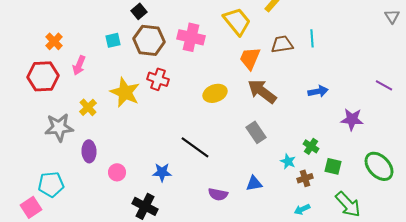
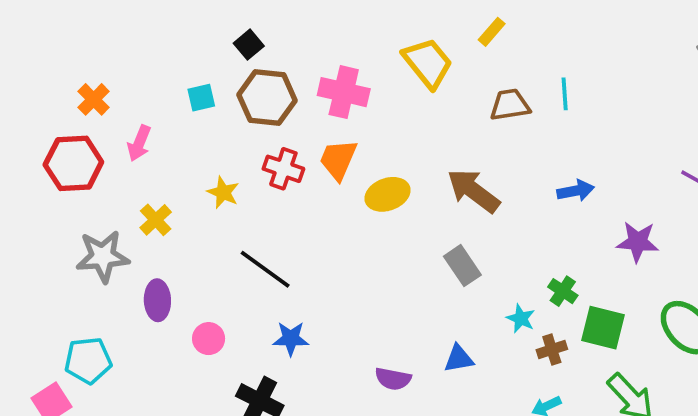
orange trapezoid: (250, 58) -> (338, 160), moved
yellow star: (125, 92) -> (223, 193), size x0.6
black line: (195, 147) -> (265, 269), moved
green square: (333, 166) -> (603, 328), size x1.4

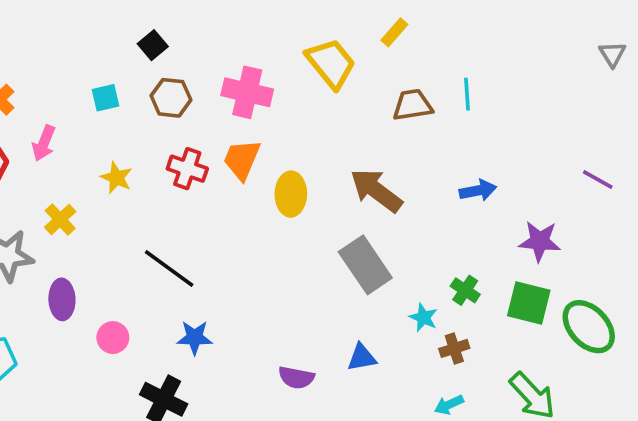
brown hexagon: (267, 98) -> (171, 98), size x0.7
yellow star: (223, 193) -> (116, 178), moved
yellow ellipse: (388, 194) -> (291, 194), turned -69
gray rectangle: (462, 266) -> (365, 265), size x1.4
green square: (603, 328) -> (529, 303), moved

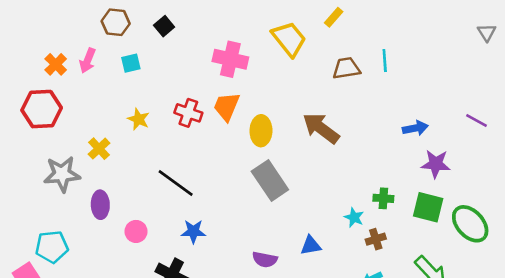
brown hexagon: (171, 98) -> (116, 22), moved
pink arrow: (44, 143) -> (88, 61), moved
blue arrow: (478, 190) -> (415, 128), moved
gray rectangle: (365, 265) -> (270, 180), moved
green cross: (465, 290) -> (383, 198), turned -30

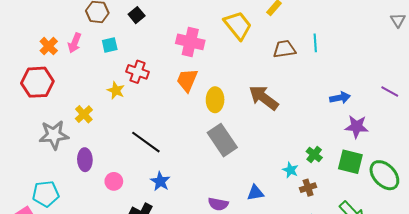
red cross: (188, 113) -> (138, 72), moved
green cross: (383, 198) -> (314, 155), turned 35
blue star: (193, 231) -> (160, 181), turned 30

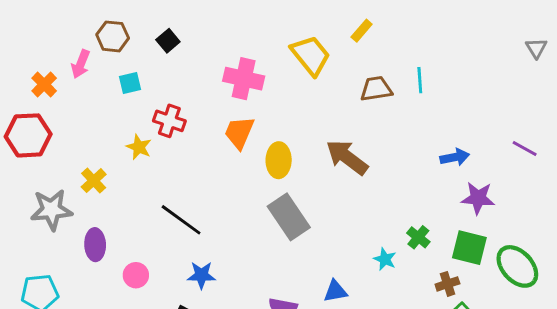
pink arrow: (75, 43) -> (81, 64), moved
blue star: (160, 181) -> (201, 275), turned -30
brown cross: (308, 188) -> (447, 284), moved

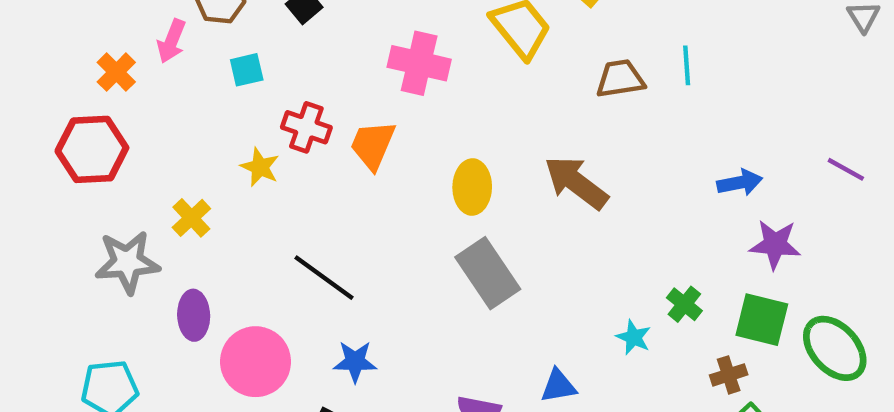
orange trapezoid: (239, 132) -> (373, 145), moved
pink circle: (136, 275) -> (256, 362), size x1.8

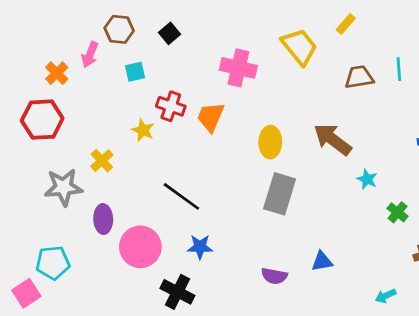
gray rectangle: (488, 273) -> (280, 194), turned 51
cyan star: (634, 337) -> (367, 179), moved

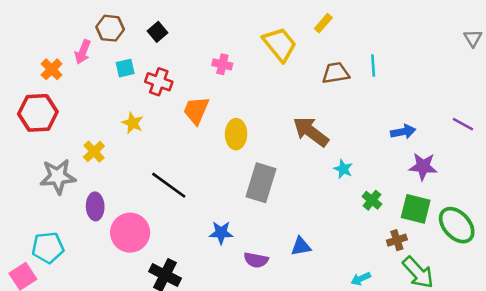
pink cross: (238, 68) -> (222, 64), size x0.6
red cross: (171, 106) -> (159, 82), moved
yellow ellipse: (270, 142) -> (236, 134), moved
blue star: (200, 247) -> (221, 233), moved

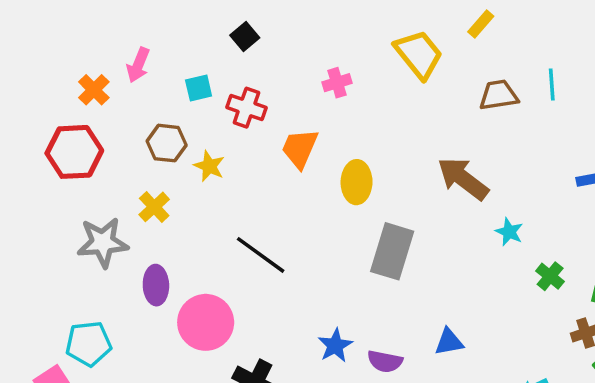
brown hexagon: (110, 28) -> (167, 143), moved
pink cross: (222, 64) -> (337, 83), turned -30
blue star: (221, 233) -> (335, 345), moved, turned -30

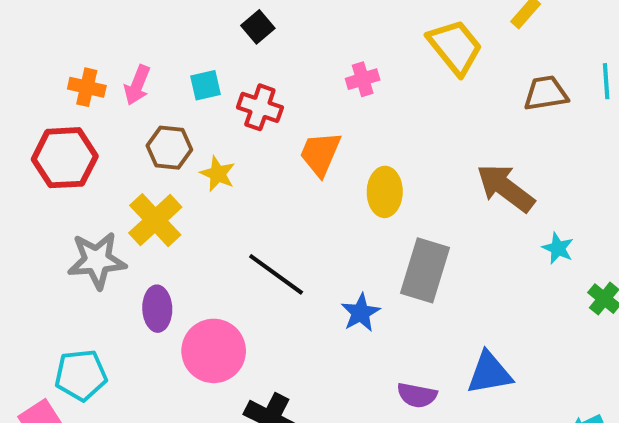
pink arrow: (138, 65) -> (137, 85), moved
orange cross: (94, 90) -> (87, 87), turned -32
yellow cross: (154, 207) -> (155, 220), size x1.5
blue triangle: (449, 342) -> (489, 373), size x1.4
blue star: (335, 345) -> (361, 313), moved

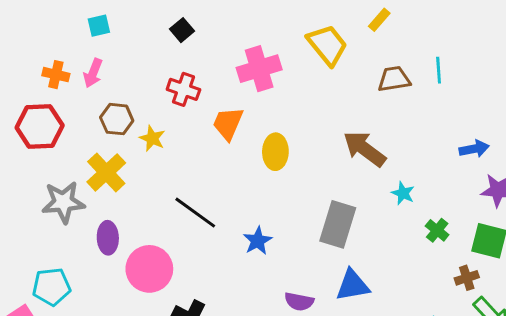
pink cross: (363, 79) -> (259, 69), size x1.8
cyan square: (206, 85) -> (99, 26), moved
gray rectangle: (425, 270) -> (338, 224), moved

